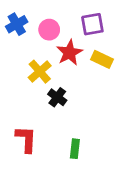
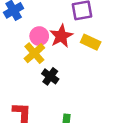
pink circle: (49, 30) -> (39, 36), moved

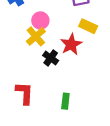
red star: (61, 36) -> (71, 44), moved

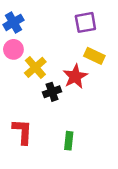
pink circle: (40, 20) -> (13, 49), moved
black cross: (51, 58) -> (52, 92), turned 35

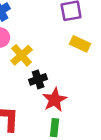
red star: (75, 76) -> (55, 100), moved

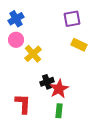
black cross: (38, 79) -> (47, 82), moved

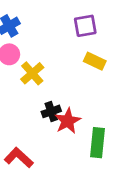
red L-shape: (23, 104) -> (19, 158), moved, turned -50
green rectangle: (59, 111) -> (97, 143), moved, size x1.5

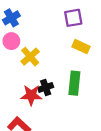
red star: (68, 121) -> (31, 95), moved, turned 30
green rectangle: (97, 143) -> (74, 83), moved

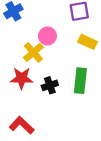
pink circle: (11, 41) -> (47, 36), moved
red star: (31, 95) -> (22, 78), moved

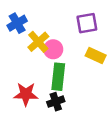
yellow cross: (33, 52) -> (38, 42), moved
green rectangle: (80, 81) -> (58, 77), moved

